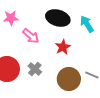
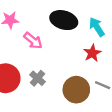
red star: (63, 47) -> (92, 53), moved

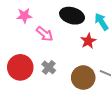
red star: (92, 53) -> (88, 41), moved

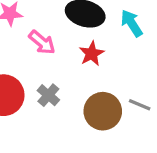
red star: (88, 41) -> (92, 54), moved

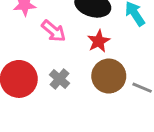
brown circle: (103, 111) -> (109, 76), moved

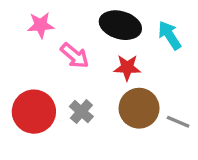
red star: (99, 41) -> (127, 68), turned 30

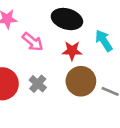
cyan arrow: (170, 35) -> (104, 41), moved

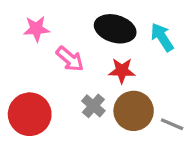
cyan arrow: (104, 41) -> (162, 37), moved
gray cross: (38, 84) -> (93, 106), moved

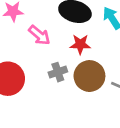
gray cross: (93, 106) -> (58, 72), turned 30

